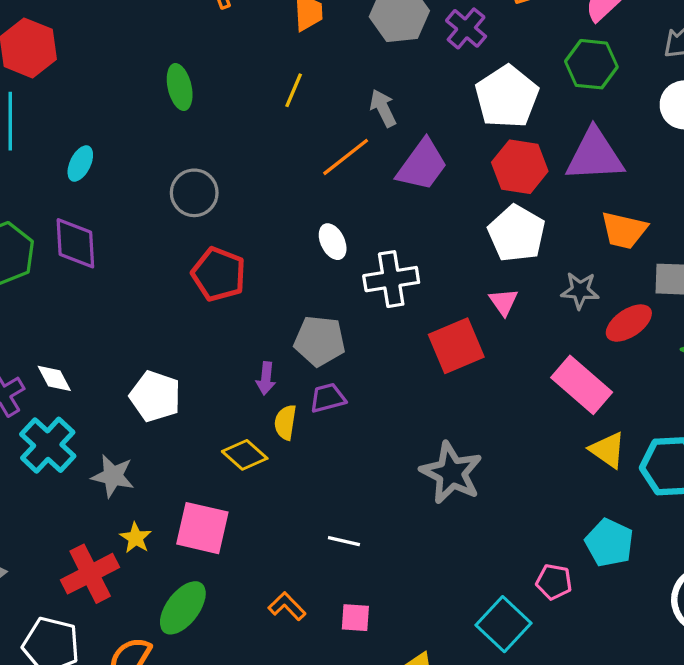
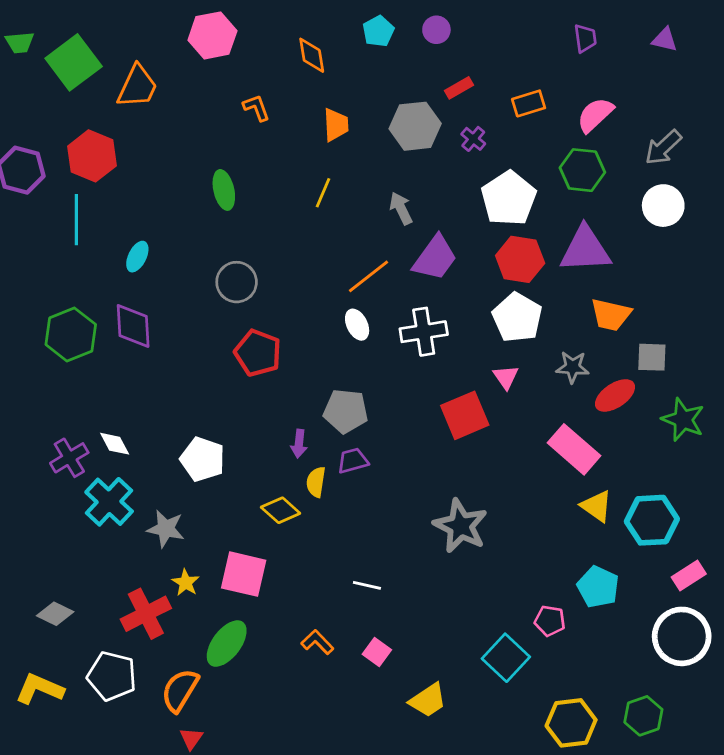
purple cross: (466, 28) -> (473, 139), size x0.7
orange line: (346, 157) -> (368, 276), moved
white cross: (391, 279) -> (424, 332), moved
pink square: (355, 618) -> (377, 652), turned 32

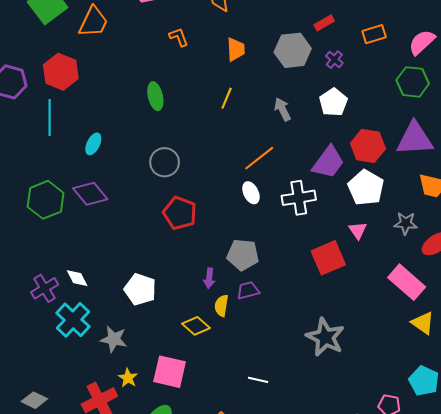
white pentagon: (509, 198) -> (333, 102), moved, size x0.7
purple trapezoid: (435, 258) -> (328, 162), moved
purple diamond: (133, 326) -> (90, 194), turned -36

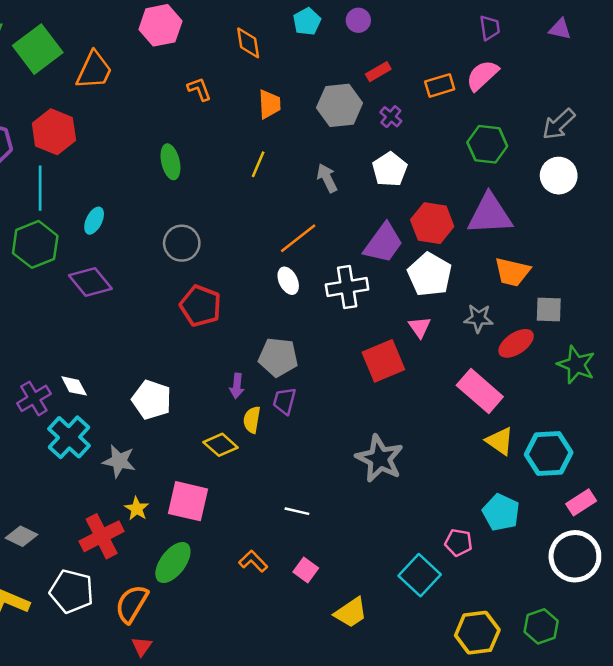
pink semicircle: (422, 42) -> (482, 75), moved
green hexagon: (46, 200) -> (35, 244), moved
purple trapezoid: (248, 290) -> (284, 401), turned -60

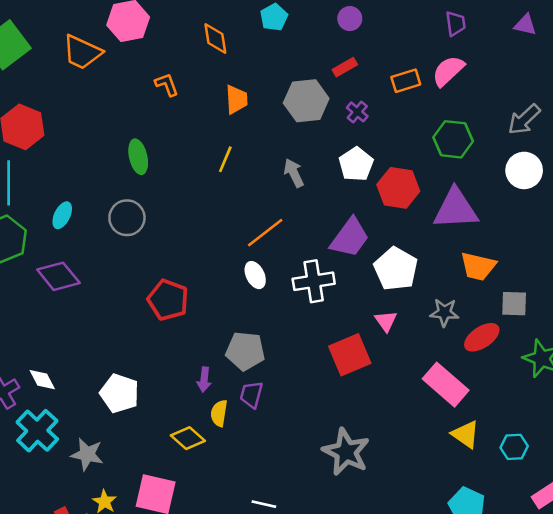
purple circle: (358, 20) -> (350, 19), moved
orange trapezoid: (94, 70) -> (82, 52), moved, turned 90
red hexagon: (432, 223) -> (398, 188), moved
gray circle: (182, 243) -> (127, 218), moved
cyan hexagon: (549, 454) -> (514, 447), size x0.6

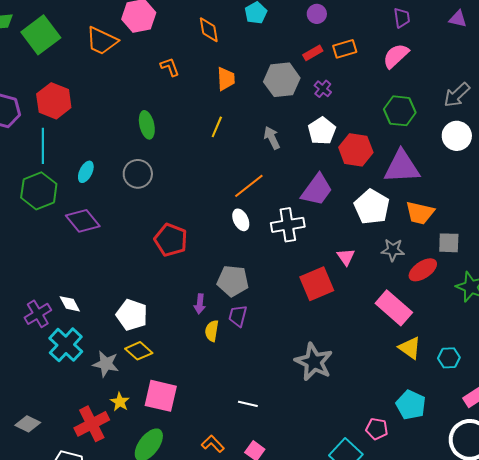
orange rectangle: (406, 81) -> (345, 49), moved
white pentagon: (396, 269) -> (372, 207), moved
yellow diamond: (188, 438) -> (139, 351), moved

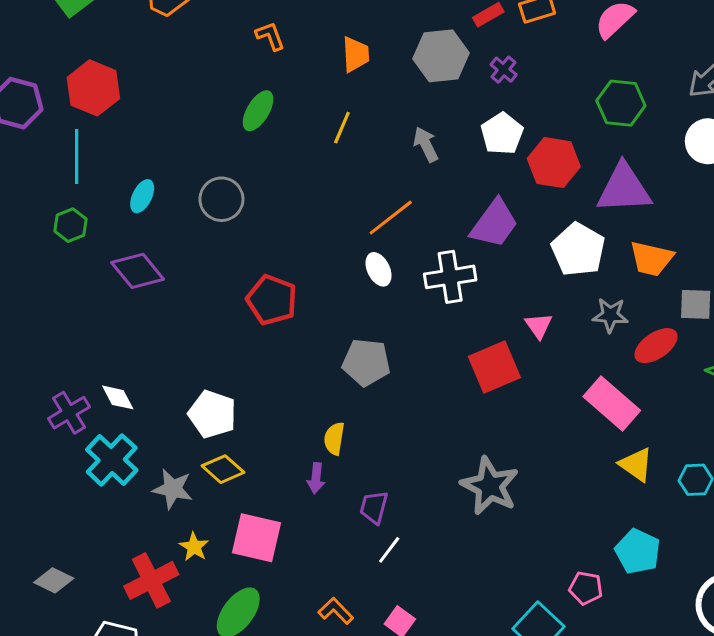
green ellipse: (147, 125) -> (258, 111), moved, turned 44
green hexagon: (39, 191) -> (71, 225), size x0.6
purple arrow: (200, 304) -> (316, 478), moved
purple trapezoid: (238, 316) -> (374, 507), moved
white line: (248, 404) -> (389, 550), turned -66

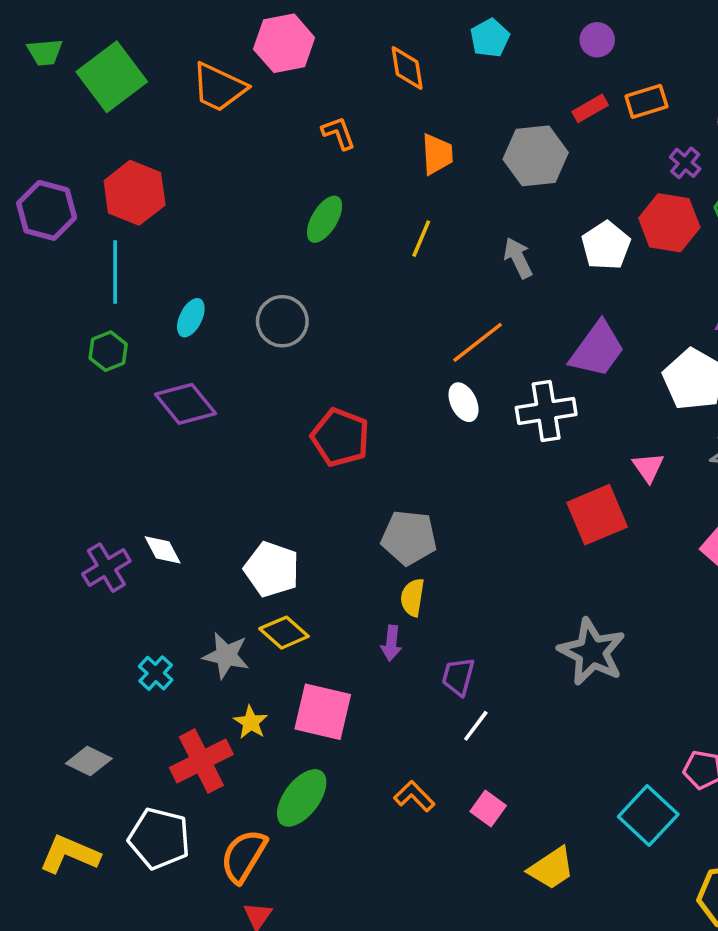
purple cross: (504, 70) -> (685, 163), moved
red hexagon: (554, 163) -> (669, 223), moved
gray pentagon: (366, 362) -> (409, 538), moved
cyan cross: (112, 460) -> (156, 673), moved, size x0.6

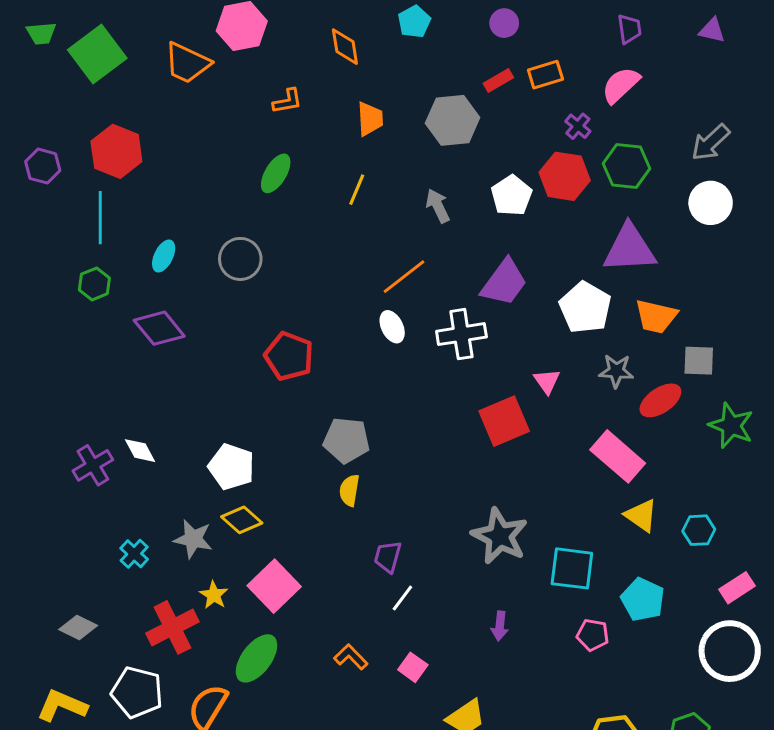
orange L-shape: (339, 133) -> (287, 101), turned 100
purple hexagon: (47, 210) -> (43, 166), size x0.7
purple arrow: (391, 643) -> (500, 626), moved
pink square: (323, 712) -> (274, 586), turned 33
cyan square: (648, 816) -> (572, 568), moved, turned -36

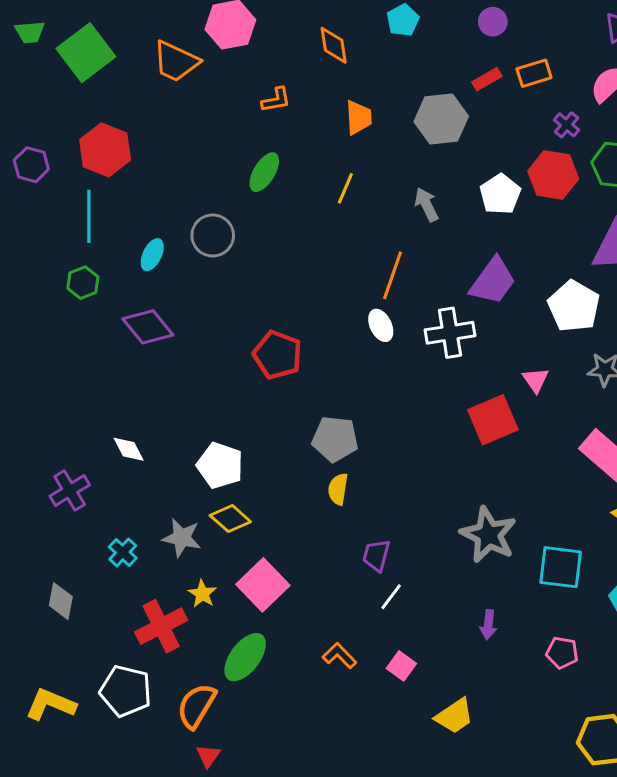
gray circle: (240, 259) -> (213, 235), moved
orange line: (404, 277) -> (393, 275), turned -33
purple cross: (93, 465) -> (70, 491), moved
gray diamond: (78, 627) -> (61, 601), moved, turned 75
pink pentagon: (593, 635) -> (562, 653), moved

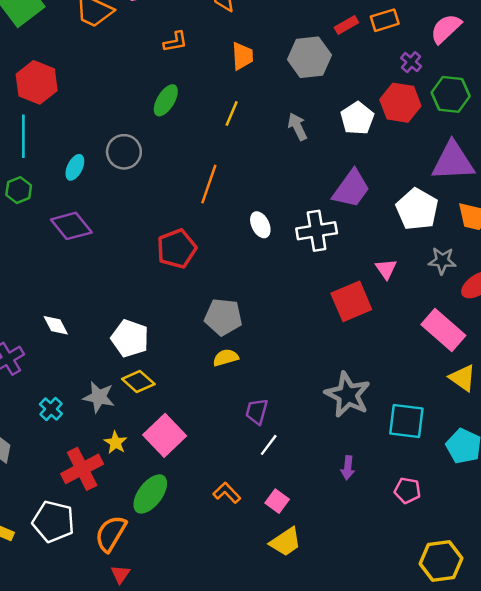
orange line: (393, 275) -> (209, 184), moved
red pentagon: (278, 355) -> (177, 249), turned 30
yellow semicircle: (338, 489) -> (226, 358), turned 65
yellow trapezoid: (454, 716) -> (285, 542), moved

